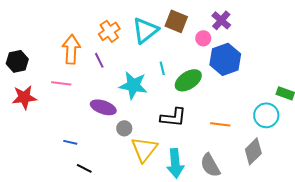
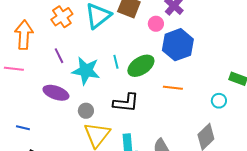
purple line: (99, 60) -> (59, 56), moved
cyan line: (162, 68) -> (116, 62), moved
cyan circle: (266, 115) -> (219, 101), size x0.6
orange line: (220, 124) -> (173, 88), moved
gray circle: (124, 128) -> (86, 111), moved

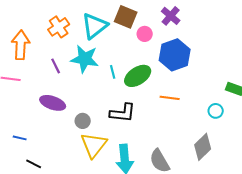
pink circle: (156, 24) -> (145, 34), moved
cyan star: (86, 71) -> (85, 59), moved

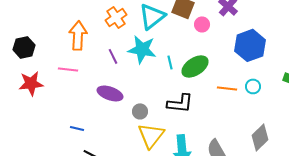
blue hexagon: (175, 55) -> (250, 45), moved
cyan circle: (216, 111) -> (253, 86), moved

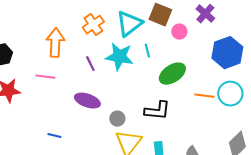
cyan line: (170, 62) -> (147, 51), moved
cyan circle: (253, 86) -> (230, 94), size x1.6

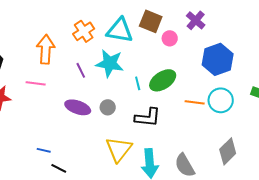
cyan triangle: (129, 24) -> (120, 30), turned 48
cyan line: (147, 51) -> (138, 83), moved
gray circle: (117, 119) -> (108, 107), moved
blue line: (54, 136) -> (44, 150), moved

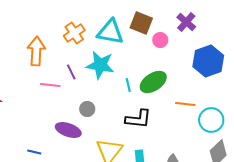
pink line: (36, 83) -> (50, 85), moved
cyan circle: (221, 100) -> (211, 120), moved
purple ellipse: (78, 107) -> (68, 130), moved
gray circle: (108, 107) -> (87, 109), moved

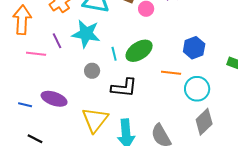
blue hexagon: (208, 61) -> (194, 48), moved, size x0.7
gray circle: (87, 109) -> (92, 71), moved
blue line: (34, 152) -> (25, 105), moved

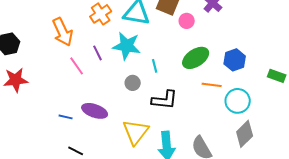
orange arrow: (22, 20) -> (63, 32), turned 152
green ellipse: (139, 51) -> (196, 58), moved
pink line: (36, 54) -> (77, 66), turned 48

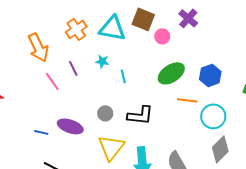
cyan star: (127, 46) -> (102, 61), size x0.5
cyan line: (155, 66) -> (123, 76), moved
gray circle: (133, 83) -> (105, 113), moved

